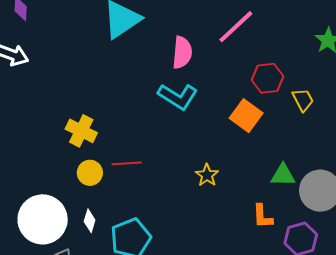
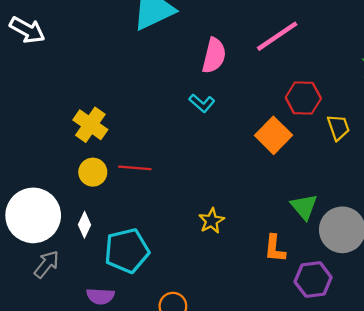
cyan L-shape: (178, 97) -> (202, 103), size x0.6
yellow star: (207, 175) -> (211, 221), moved
green triangle: (283, 175) -> (304, 207), turned 40

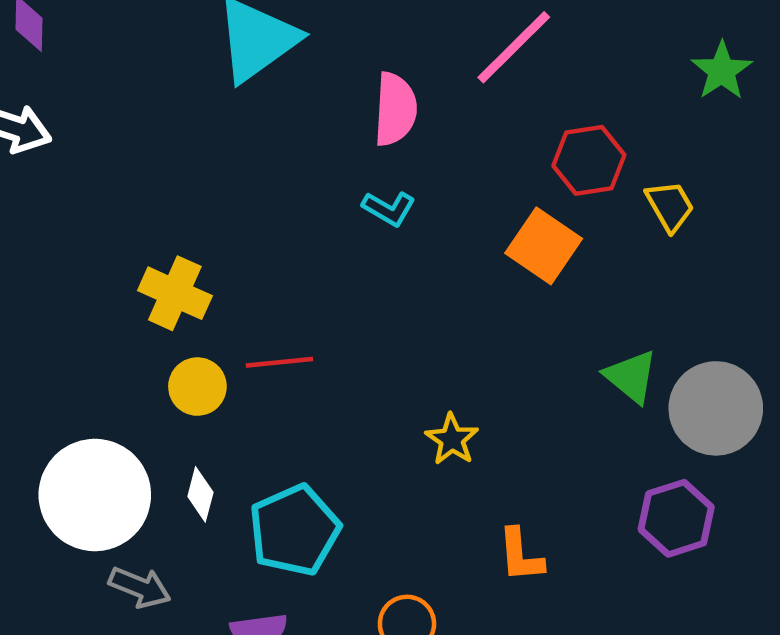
orange L-shape: (275, 249) -> (521, 555), moved
gray arrow: (47, 264) -> (140, 587), turned 84

